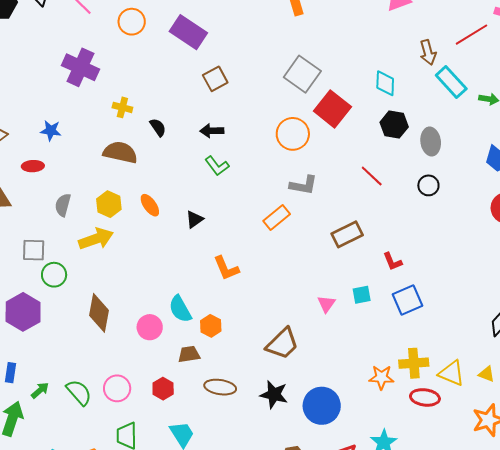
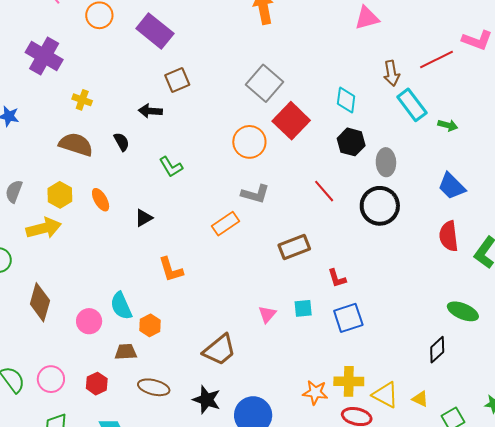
black semicircle: (158, 127) -> (122, 142), moved
black arrow: (212, 131) -> (150, 111), moved
black circle: (428, 185) -> (380, 206), size x1.8

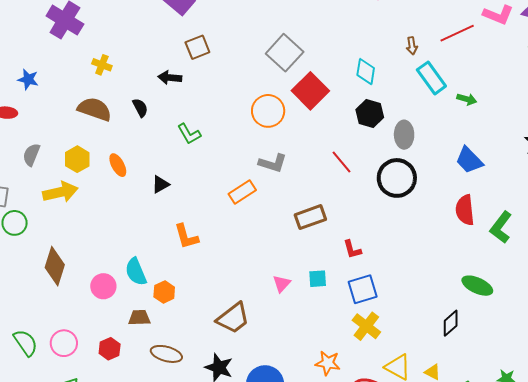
brown arrow: (392, 73) -> (412, 46), size x0.7
yellow cross: (349, 381) -> (366, 326), moved, turned 36

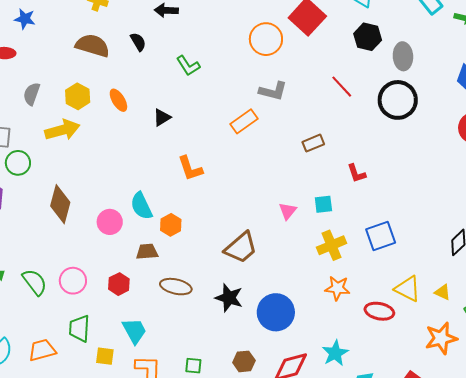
brown rectangle: (310, 217) -> (313, 143), size x0.7
blue square: (363, 289) -> (381, 236), moved
yellow cross: (366, 326) -> (332, 245), moved, turned 32

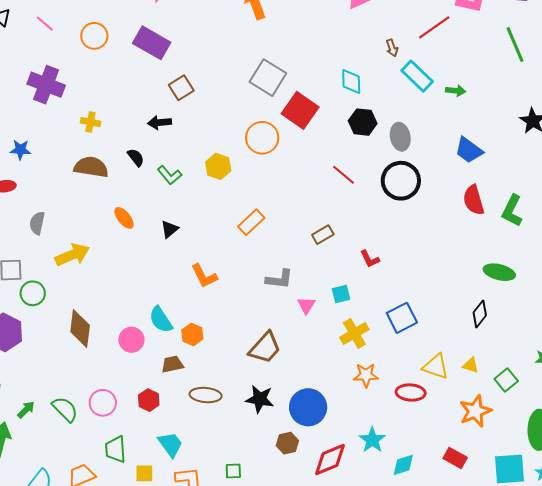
green L-shape: (188, 66) -> (169, 175), moved
gray L-shape: (273, 91) -> (279, 279), moved
yellow hexagon: (78, 96) -> (218, 166), moved
brown hexagon: (244, 361) -> (287, 443), moved

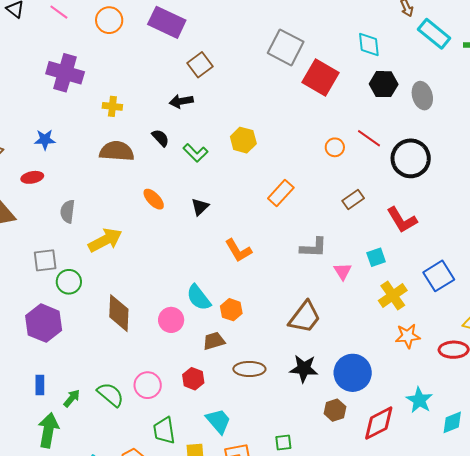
orange circle: (262, 138) -> (335, 147), moved, size x0.6
black circle: (401, 181) -> (411, 158), moved
red L-shape: (370, 259) -> (402, 220), size x1.5

